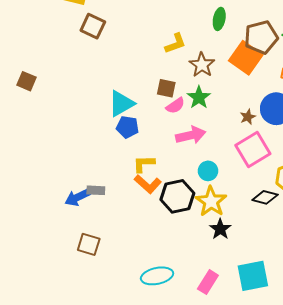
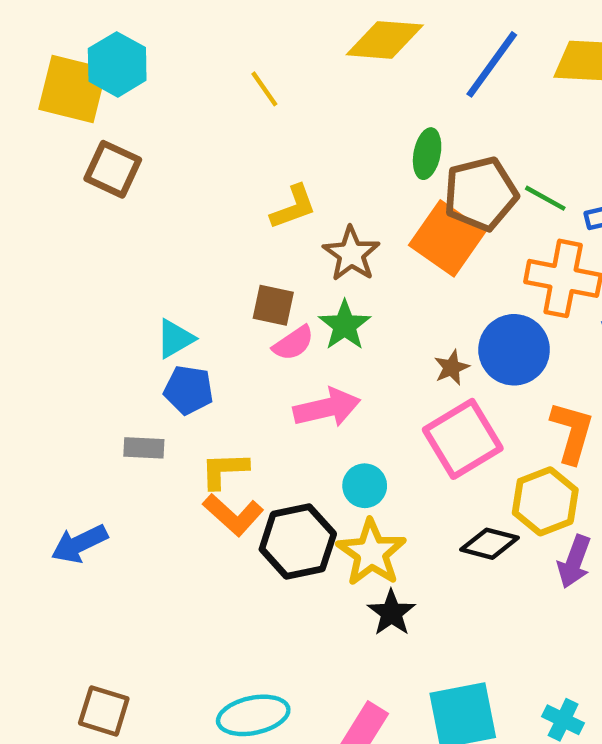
green ellipse: (219, 19) -> (427, 154), moved
cyan triangle: (121, 104) -> (175, 339), size x0.7
gray rectangle: (96, 190) -> (144, 448), moved
brown square: (89, 244) -> (104, 711), moved

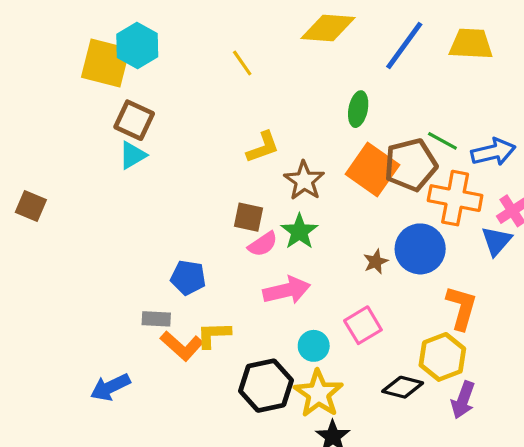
brown pentagon: (481, 194) -> (411, 165), moved
cyan triangle: (175, 339) -> (133, 155), moved
pink square: (463, 439) -> (363, 325), moved, size x0.7
orange L-shape: (233, 515) -> (182, 346), moved

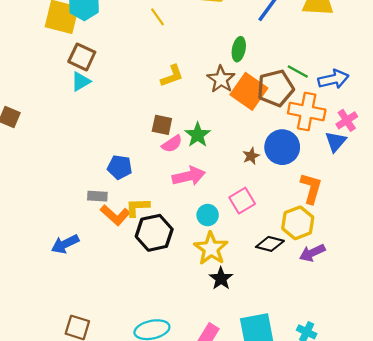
brown star: (304, 181) -> (221, 79), moved
black hexagon: (266, 386) -> (154, 233), moved
purple arrow: (463, 400) -> (312, 253), turned 45

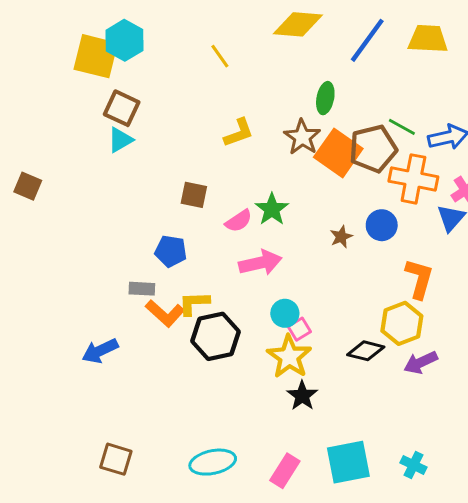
brown square: (162, 125) -> (194, 195), moved
blue circle: (282, 147) -> (382, 225), size x0.7
pink square: (242, 201) -> (299, 329), moved, size x0.7

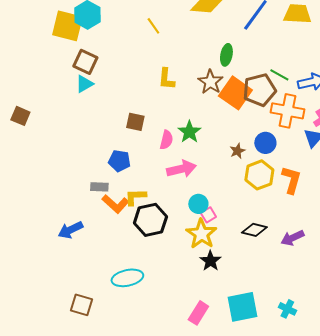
yellow L-shape: (239, 133) -> (166, 79), turned 115
pink semicircle: (239, 221) -> (166, 140), turned -42
yellow hexagon: (402, 323) -> (259, 175), moved
cyan ellipse: (213, 462) -> (127, 278), moved

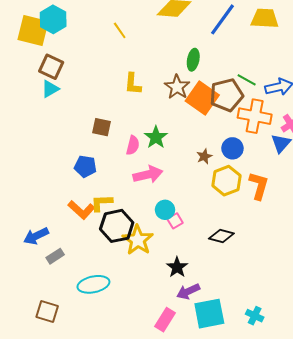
gray rectangle: (99, 187) -> (55, 256), moved, turned -36
yellow star: (201, 234) -> (138, 240), moved
purple arrow: (292, 238) -> (188, 291), moved

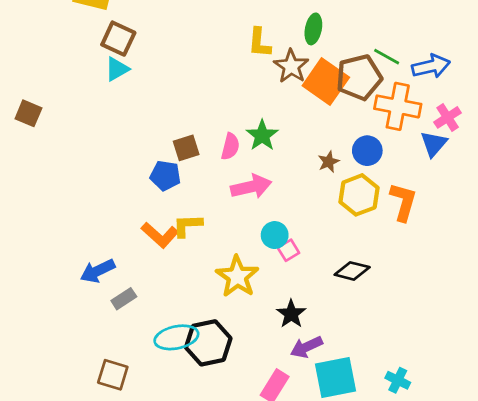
yellow L-shape: (133, 84) -> (259, 43), moved
brown square: (102, 127) -> (186, 148), moved, turned -30
black hexagon: (117, 226) -> (208, 343), moved

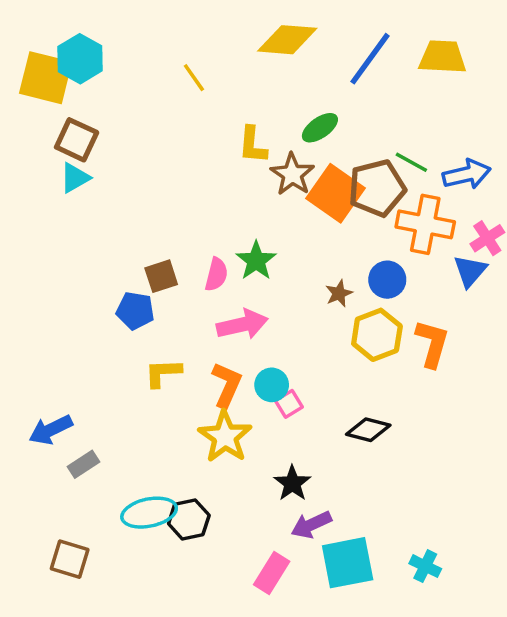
green ellipse: (313, 29) -> (320, 128), turned 44
orange L-shape: (160, 235) -> (227, 385), moved, turned -108
black hexagon: (208, 343) -> (189, 519), size x0.7

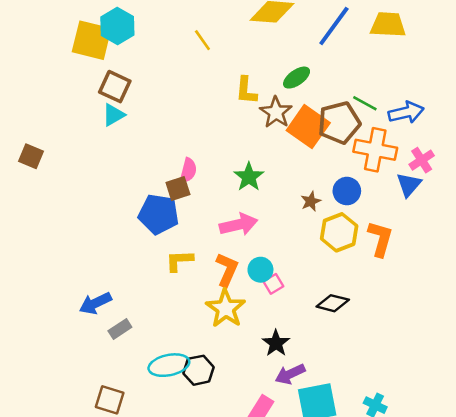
pink semicircle: (216, 274) -> (188, 170), moved
blue pentagon: (135, 311) -> (159, 214), size x1.4

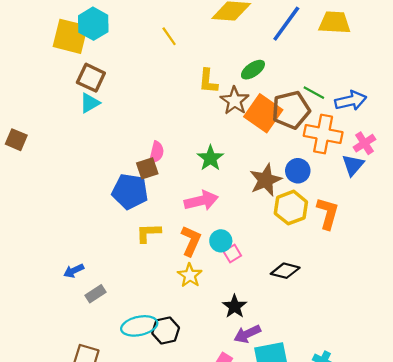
brown star: (311, 201) -> (266, 180), size x1.8
blue arrow: (95, 303) -> (74, 271), size x0.7
yellow star: (226, 308) -> (190, 275), size x0.7

